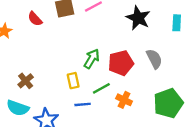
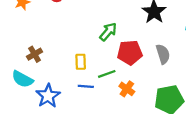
green arrow: (92, 59) -> (108, 32), moved

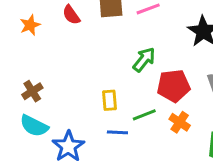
brown cross: (34, 54) -> (32, 91), moved
orange cross: (127, 89) -> (180, 122), moved

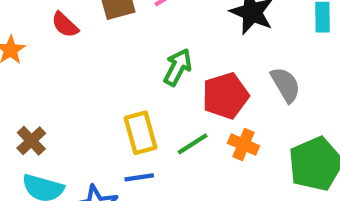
yellow rectangle: (109, 100) -> (141, 133), size x1.4
blue line: (117, 132) -> (139, 177), moved

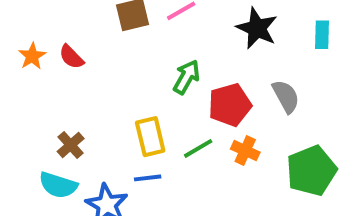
red semicircle: (65, 25) -> (71, 57), moved
brown cross: (31, 141) -> (71, 145), moved

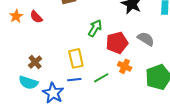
gray semicircle: (286, 96) -> (146, 39), turned -30
green line: (198, 148) -> (101, 78), moved

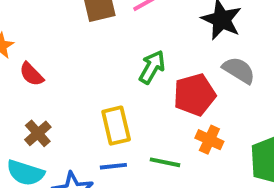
red semicircle: (36, 17) -> (31, 74), moved
gray semicircle: (146, 39) -> (239, 70), moved
green line: (101, 78) -> (165, 162), turned 42

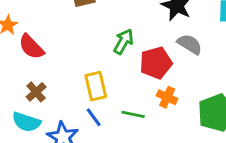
red semicircle: (31, 74) -> (31, 47), size x1.4
blue line: (113, 166) -> (94, 117), turned 60

